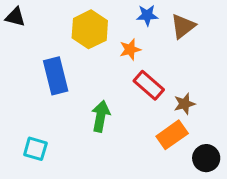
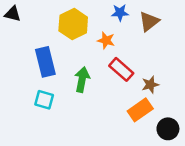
orange star: (130, 49) -> (106, 40), turned 30
green arrow: (101, 116) -> (82, 80), moved
cyan square: (35, 149) -> (44, 100), moved

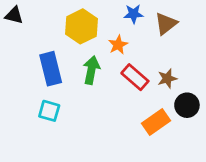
orange star: (106, 40) -> (118, 45), turned 30
green arrow: (82, 80) -> (91, 70), moved
brown star: (150, 85) -> (167, 78), moved
black circle: (168, 129) -> (187, 105), moved

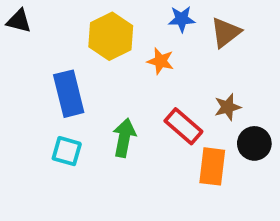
orange star: (118, 45) -> (161, 61), turned -30
green arrow: (91, 70) -> (124, 138), moved
red rectangle: (135, 77) -> (183, 126), moved
orange rectangle: (156, 122) -> (212, 166), turned -48

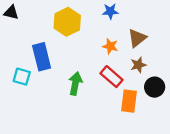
brown triangle: (226, 32) -> (137, 38), moved
orange star: (161, 61) -> (110, 46), moved
cyan square: (67, 151) -> (22, 77), moved

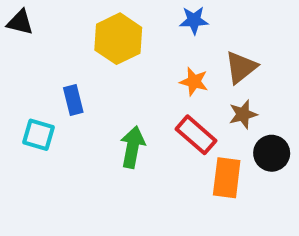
blue rectangle: (42, 57) -> (73, 100), size x0.6

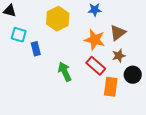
orange star: (194, 82) -> (95, 40), size x1.5
cyan square: (38, 135) -> (19, 35), moved
green arrow: (133, 147) -> (65, 72), turned -36

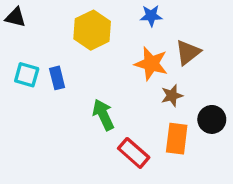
cyan square: (19, 35) -> (27, 75), moved
brown star: (119, 56) -> (172, 96), moved
red rectangle: (96, 66) -> (134, 153), moved

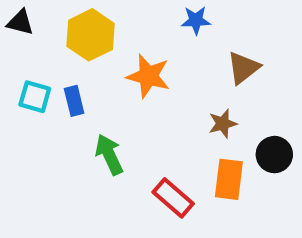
yellow hexagon: (92, 30) -> (91, 35), moved
orange star: (151, 64) -> (148, 76), moved
green arrow: (103, 115) -> (109, 155), moved

